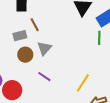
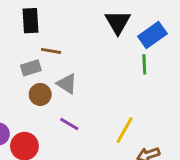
brown line: (35, 25) -> (51, 51), turned -48
gray triangle: (44, 48) -> (67, 84), turned -35

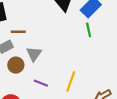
gray triangle: (67, 84) -> (34, 54), turned 42
yellow line: (125, 130) -> (71, 82), moved

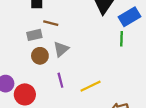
yellow line: (71, 82) -> (91, 86), turned 30
purple line: (41, 83) -> (60, 80), turned 40

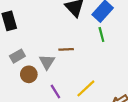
brown line: (51, 23) -> (66, 49), moved

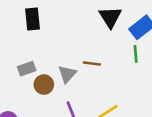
gray rectangle: (17, 56) -> (27, 69), moved

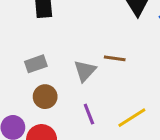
brown circle: (44, 85) -> (45, 97), moved

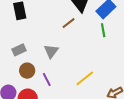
brown line: (115, 58) -> (69, 23), moved, turned -40
purple line: (89, 114) -> (47, 79), moved

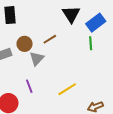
brown line: (69, 23) -> (50, 39), moved
brown circle: (27, 71) -> (25, 44), moved

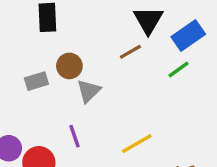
brown line: (50, 39) -> (130, 52), moved
green line: (91, 43) -> (179, 69), turned 56

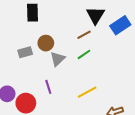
green line: (179, 69) -> (84, 54), moved

